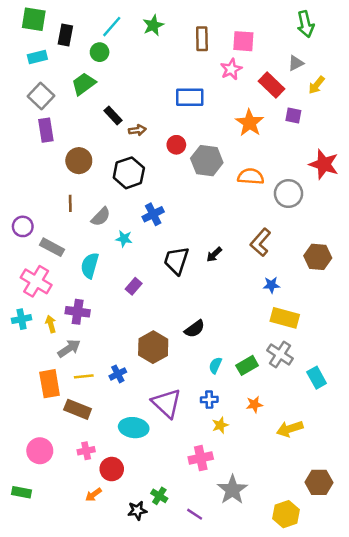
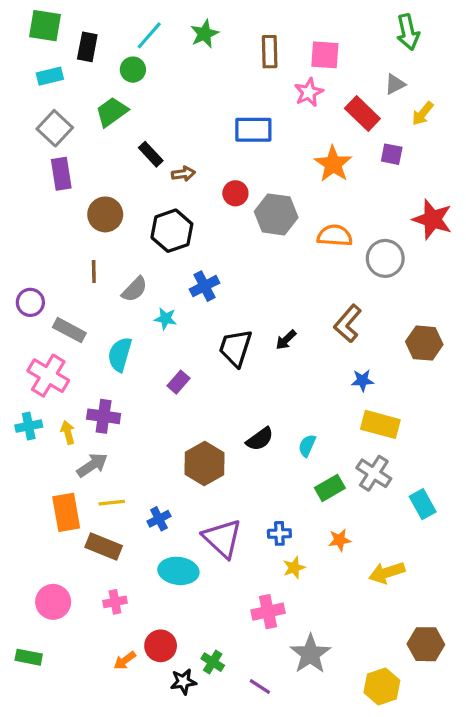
cyan semicircle: (215, 365) -> (307, 446), moved
blue cross: (118, 374) -> (159, 519), moved
red circle: (112, 469) -> (161, 646), moved

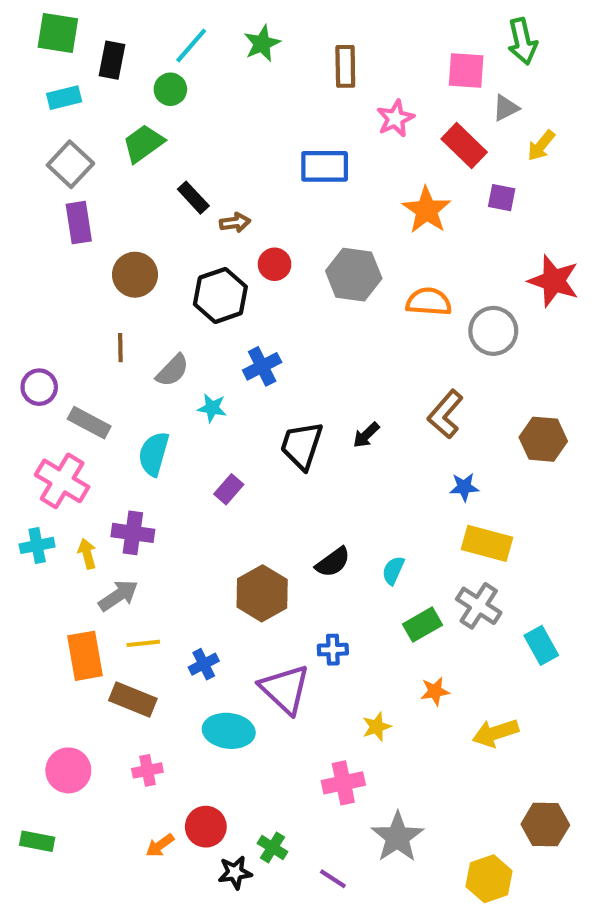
pink square: (325, 55) -> (466, 71), moved
red circle: (235, 193) -> (275, 264), moved
blue cross: (279, 533) -> (333, 650), moved

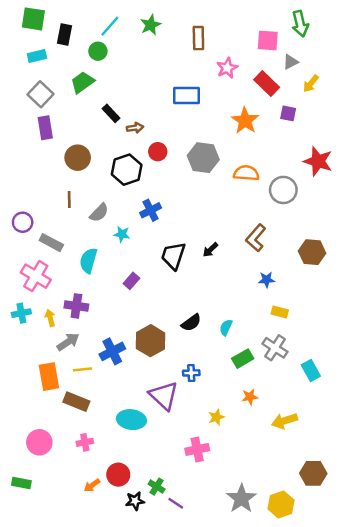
yellow rectangle: (487, 543) -> (280, 312), size x0.6
blue cross: (204, 664) -> (112, 351), moved, size x1.5
gray star: (397, 837) -> (241, 499), moved
purple line: (333, 879) -> (176, 503), moved

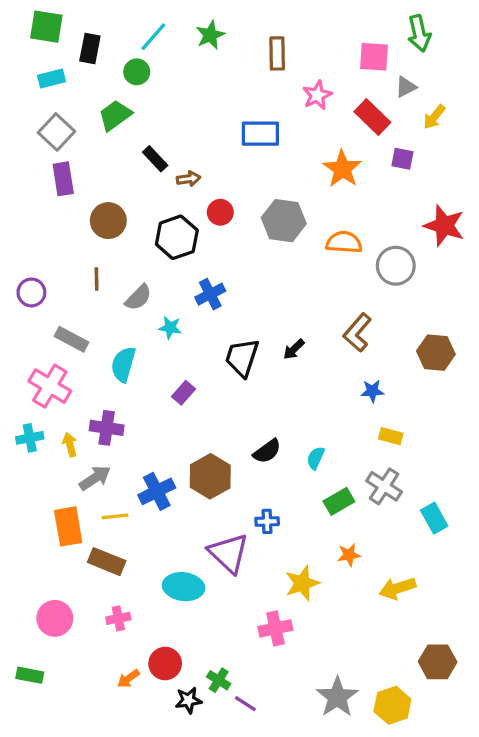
purple circle: (23, 222) -> (31, 292), moved
yellow star: (216, 417) -> (302, 583), size x1.5

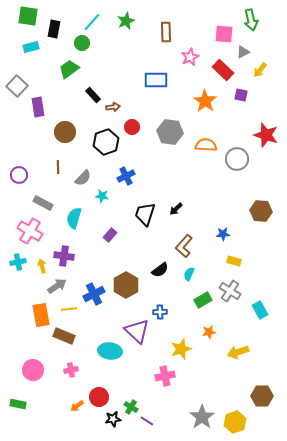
gray square: (56, 132) -> (17, 86), moved
brown L-shape: (357, 333) -> (184, 246), moved

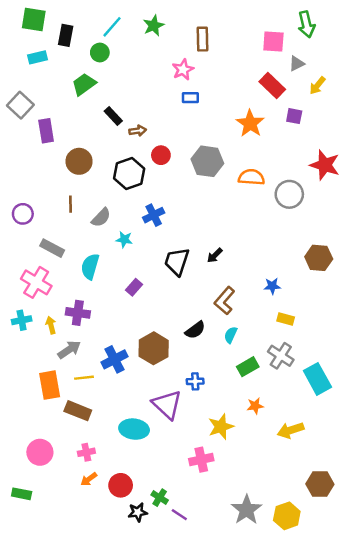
pink star: (190, 57) -> (183, 70), moved
blue rectangle: (156, 80) -> (190, 98), size x0.6
cyan rectangle: (260, 310) -> (317, 379), size x1.4
orange arrow: (77, 406) -> (89, 479), moved

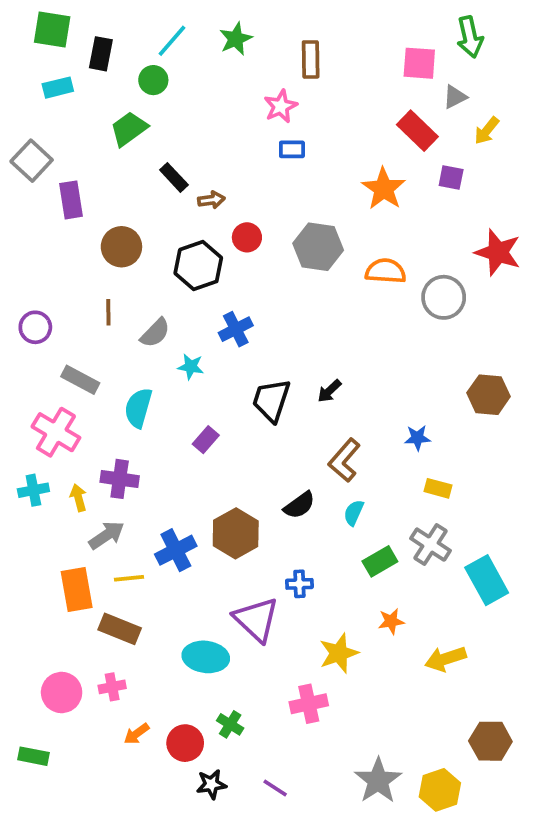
pink cross: (86, 452) -> (112, 687), moved
green cross: (160, 498) -> (230, 724), moved

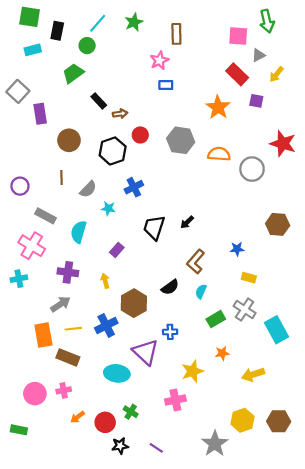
yellow arrow: (78, 498) -> (105, 281), moved
blue cross: (176, 550) -> (106, 325), moved
yellow hexagon: (440, 790) -> (242, 420), moved

